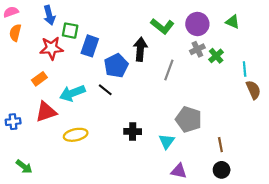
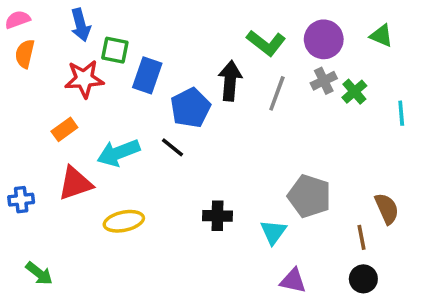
gray line: (169, 70) -> (277, 93), moved
brown semicircle: (253, 90) -> (387, 209), moved

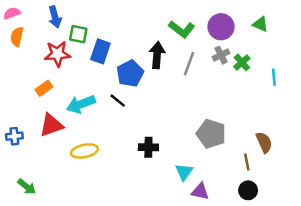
cyan triangle: (273, 232) -> (184, 172), moved

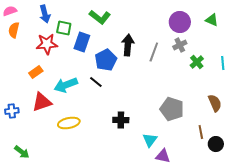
green L-shape: (182, 29) -> (100, 17), moved
green cross: (242, 62) -> (197, 62), moved
brown semicircle: (264, 142) -> (215, 103), moved
black circle: (248, 190) -> (216, 144), moved

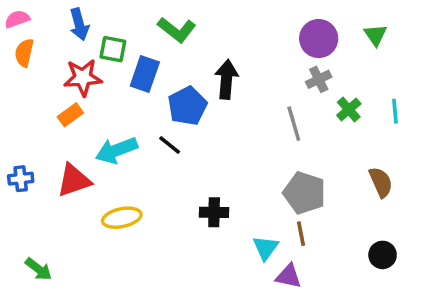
green triangle: (212, 20) -> (375, 35), turned 32
gray line: (154, 52) -> (294, 124), moved, turned -36
orange rectangle: (36, 72) -> (70, 115), moved
blue cross: (12, 111) -> (21, 179), moved
brown line: (201, 132) -> (301, 234), moved

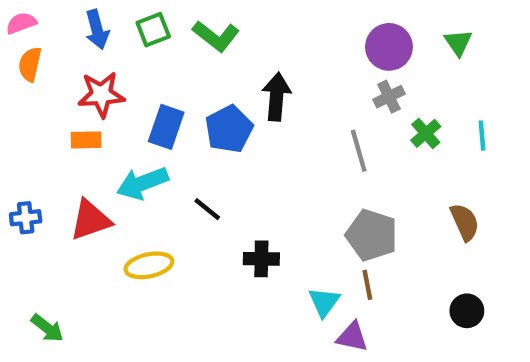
green square: (113, 49) -> (153, 30), moved, turned -32
blue rectangle: (145, 74) -> (166, 127), moved
orange rectangle: (70, 115) -> (86, 140), turned 35
black line: (170, 145) -> (207, 209), moved

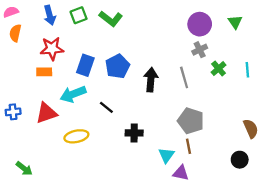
black arrow: (277, 97) -> (151, 80), moved
brown semicircle: (465, 222) -> (251, 129), moved

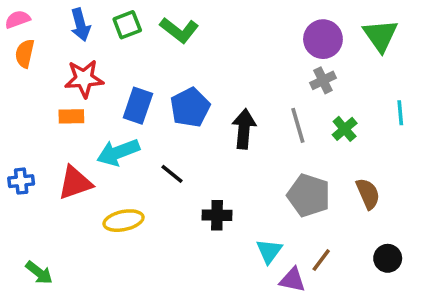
green triangle: (235, 22) -> (380, 36), size x1.5
green cross: (219, 69) -> (345, 129), moved
brown semicircle: (251, 129) -> (368, 194), moved
brown line: (189, 146) -> (321, 260), moved, turned 48

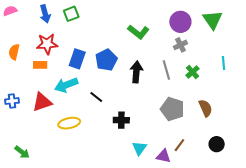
green L-shape: (179, 30) -> (138, 32), moved
orange semicircle: (25, 53) -> (14, 52), moved
cyan triangle: (269, 251) -> (139, 148), moved

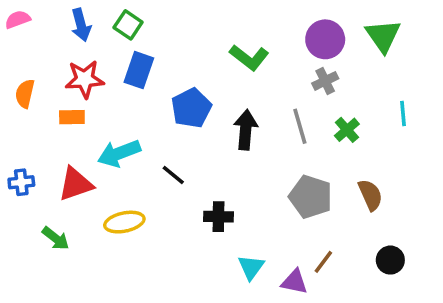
green square: (71, 14) -> (128, 25), turned -35
blue rectangle: (77, 59) -> (139, 70), moved
green arrow: (22, 152) -> (56, 238), moved

